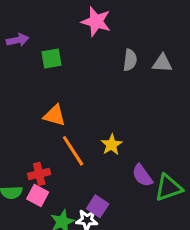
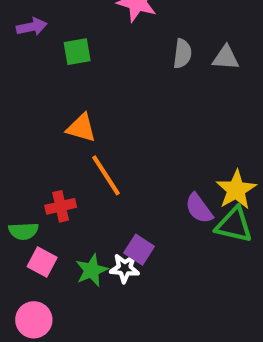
yellow star: (112, 145) -> (236, 190), moved, size x1.4
green triangle: (168, 188) -> (234, 225), turned 32
pink square: (38, 195) -> (42, 262), moved

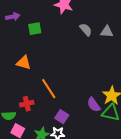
gray semicircle: (182, 54) -> (86, 30), turned -48
orange triangle: (81, 128) -> (24, 63), moved
purple square: (139, 250) -> (62, 117), moved

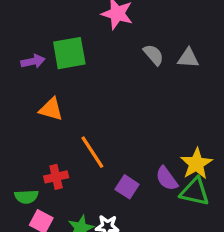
purple arrow: (13, 17) -> (33, 61), moved
green square: (35, 29) -> (69, 53), size x1.5
purple square: (62, 117) -> (127, 187), moved

